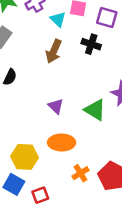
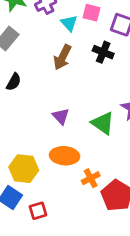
orange cross: (81, 173) -> (91, 178), moved

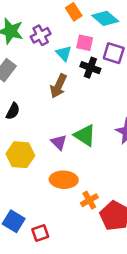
black cross: (103, 52) -> (90, 68), moved
green triangle: (103, 123) -> (85, 135), moved
yellow hexagon: (24, 169) -> (20, 155), moved

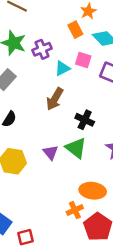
cyan triangle: (64, 53) -> (62, 68), turned 42
black cross: (90, 68) -> (85, 120), moved
orange ellipse: (64, 180) -> (93, 191), moved

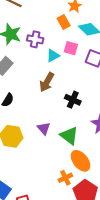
purple cross: (42, 49) -> (35, 39), turned 35
green triangle: (76, 148) -> (69, 136), moved
orange ellipse: (93, 191) -> (81, 161), turned 45

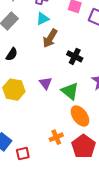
cyan triangle: (53, 56) -> (43, 19), moved
orange cross: (65, 178) -> (56, 137), moved

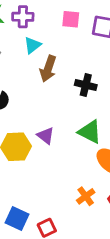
purple triangle: (45, 83) -> (46, 136), moved

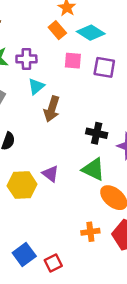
black cross: (86, 85) -> (97, 133), moved
orange cross: (86, 196) -> (90, 232), turned 30
blue square: (17, 219) -> (24, 254), turned 30

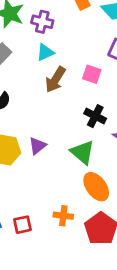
pink square: (73, 61) -> (92, 74), moved
purple triangle: (51, 174) -> (37, 146), turned 30
red square: (53, 263) -> (22, 225), moved

